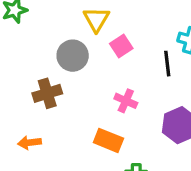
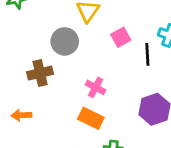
pink square: (121, 46) -> (121, 37), moved
pink cross: (126, 101) -> (96, 87), moved

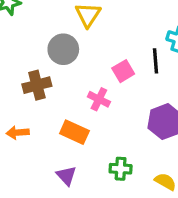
pink square: (121, 37) -> (123, 71), moved
orange rectangle: (91, 118) -> (74, 132), moved

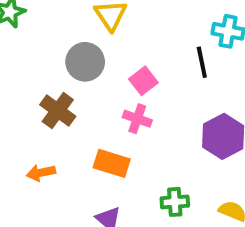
pink square: (123, 71) -> (143, 81), moved
brown cross: (37, 85) -> (58, 111), turned -32

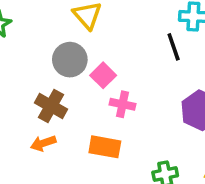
pink square: (143, 81) -> (103, 75), moved
orange arrow: (41, 173) -> (43, 143), moved

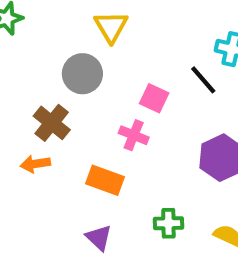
black line: (174, 47) -> (203, 80), turned -32
pink square: (103, 75) -> (154, 98), moved, turned -30

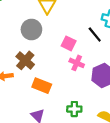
brown cross: (52, 123) -> (25, 60), moved
pink cross: (134, 135) -> (77, 63), moved

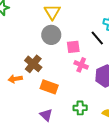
gray circle: (31, 29) -> (51, 35), moved
pink square: (69, 43) -> (73, 47), turned -32

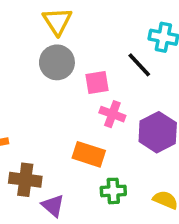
brown cross: (33, 64) -> (25, 180), moved, turned -30
orange rectangle: (49, 87) -> (89, 154), moved

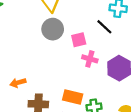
orange rectangle: (89, 154) -> (73, 97), moved

